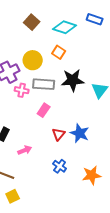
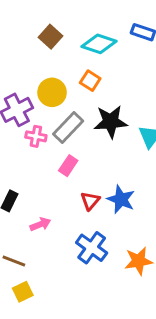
gray rectangle: (44, 84) -> (68, 128), turned -50
blue cross: (60, 166) -> (92, 248), size x1.5

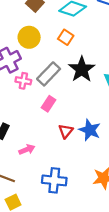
yellow circle: (52, 92) -> (29, 37), moved
black star: (111, 122) -> (82, 69), turned -30
blue cross: (92, 248) -> (54, 180), moved, turned -30

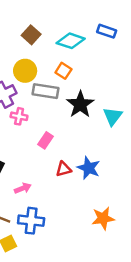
gray rectangle: (49, 74) -> (45, 91), moved, turned 55
red triangle: (66, 131) -> (63, 169), turned 35
blue cross: (54, 180) -> (31, 221), moved

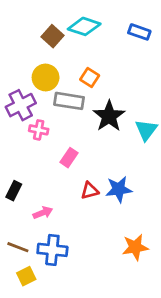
cyan diamond: (71, 41) -> (84, 26), moved
blue star: (89, 168) -> (119, 189), turned -30

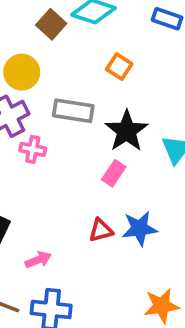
yellow circle: (46, 78) -> (22, 72), moved
orange square: (90, 78) -> (119, 67), moved
pink rectangle: (69, 158) -> (114, 173), moved

